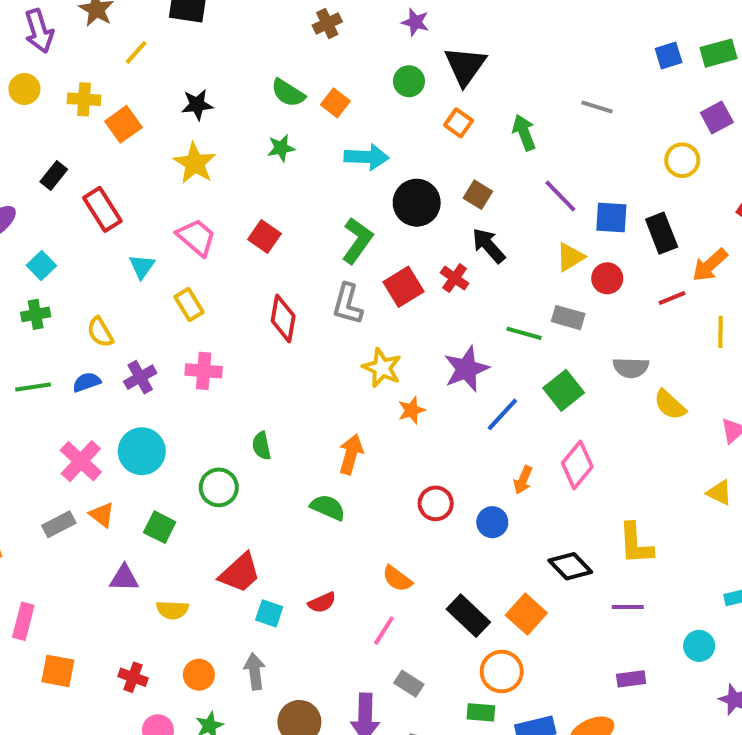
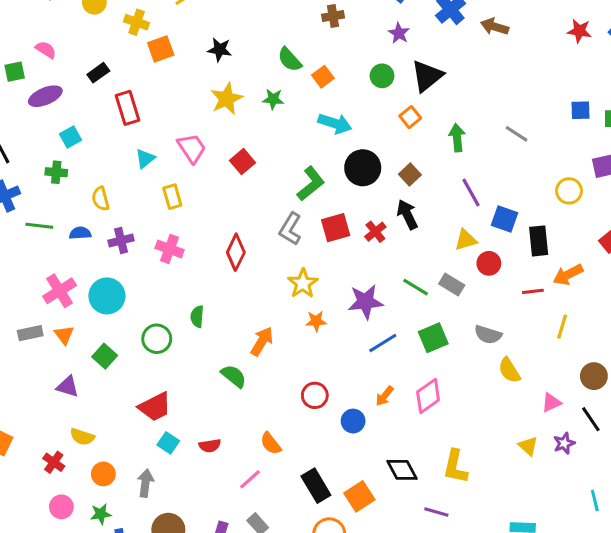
yellow star: (195, 163) -> (227, 99), moved
red diamond: (283, 318) -> (236, 252), moved
yellow semicircle: (172, 610) -> (82, 437), moved

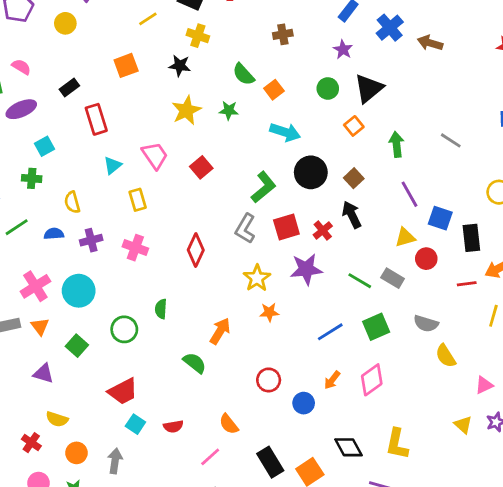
yellow cross: (137, 22) -> (198, 36), moved
green line: (39, 226) -> (17, 227), turned -40
purple star: (365, 302) -> (306, 269), moved

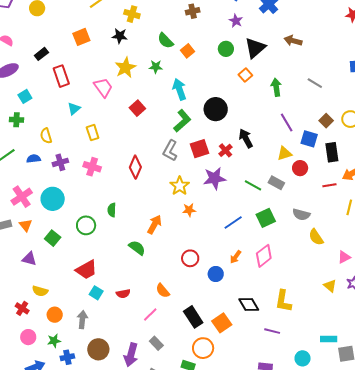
brown arrow: (430, 43) -> (293, 41), moved
cyan arrow: (285, 132) -> (180, 89), moved, turned -125
pink trapezoid: (155, 156) -> (103, 87), moved
brown square: (354, 178) -> (326, 121), moved

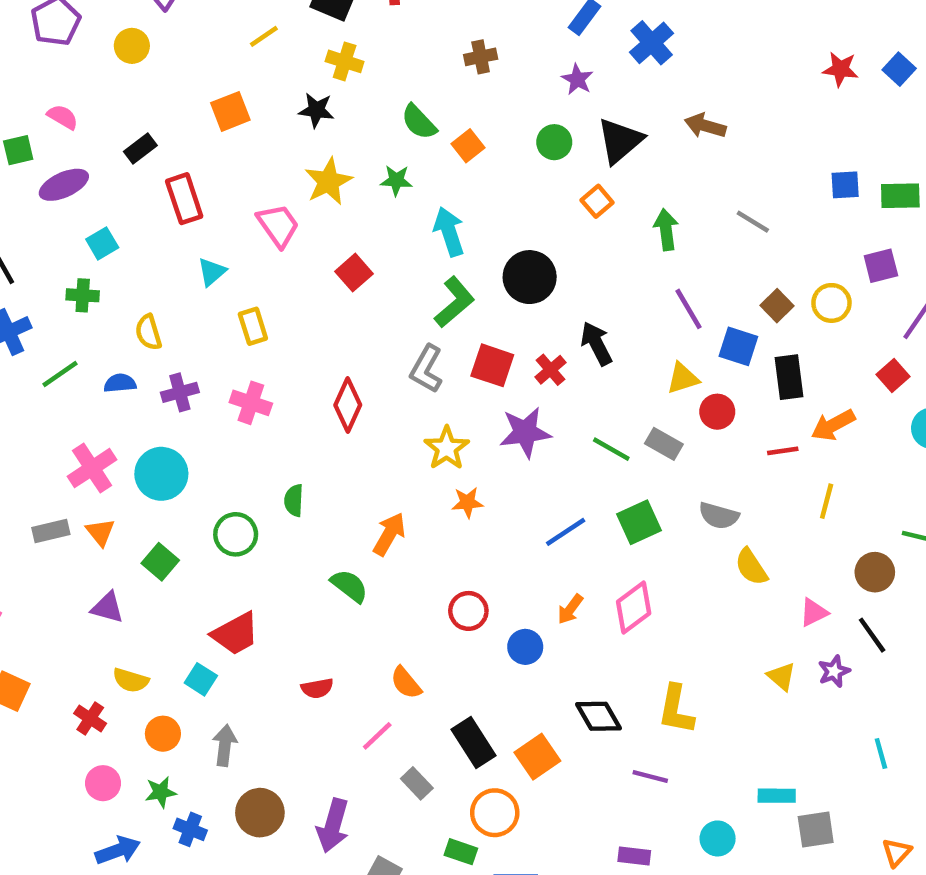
red square: (200, 149) -> (492, 365), turned 36
cyan square: (96, 293) -> (201, 679), moved
gray rectangle: (156, 343) -> (417, 783), moved
blue cross: (67, 357) -> (190, 829), turned 32

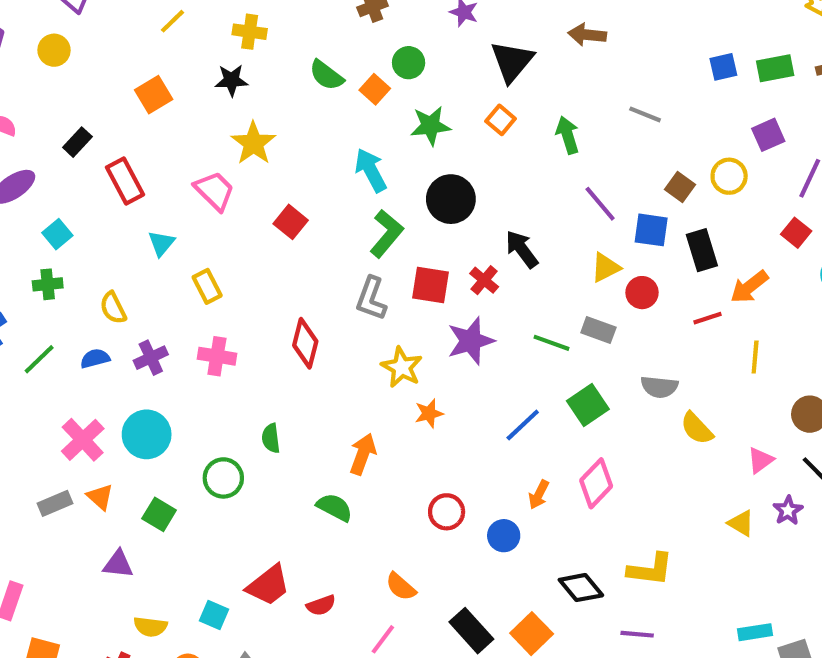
green circle: (554, 142) -> (409, 63), moved
green star: (396, 180) -> (430, 126), moved, size x1.4
red trapezoid: (235, 634) -> (268, 585), moved
yellow L-shape: (676, 709) -> (650, 569), turned -84

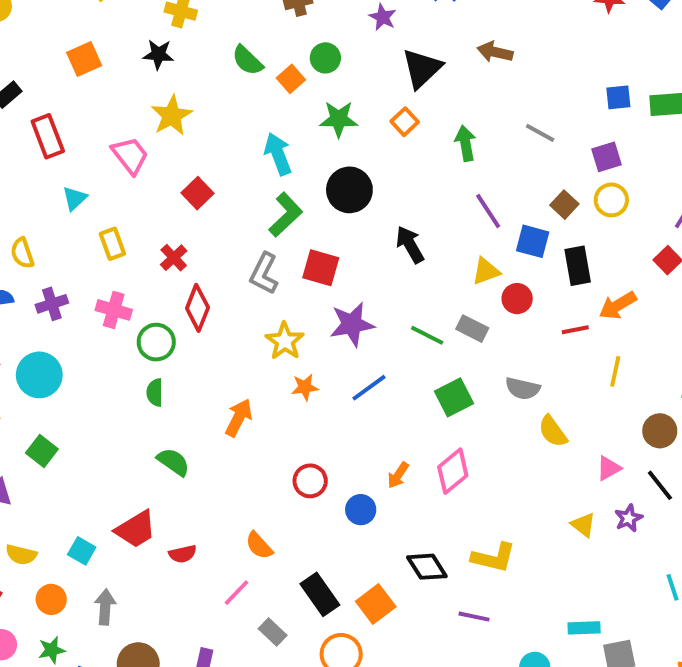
purple square: (768, 135) -> (606, 157), moved
red cross: (484, 280) -> (174, 258), moved
blue line: (523, 425) -> (369, 388), moved
green circle: (223, 478) -> (156, 342), moved
green semicircle: (335, 507) -> (173, 462), moved

